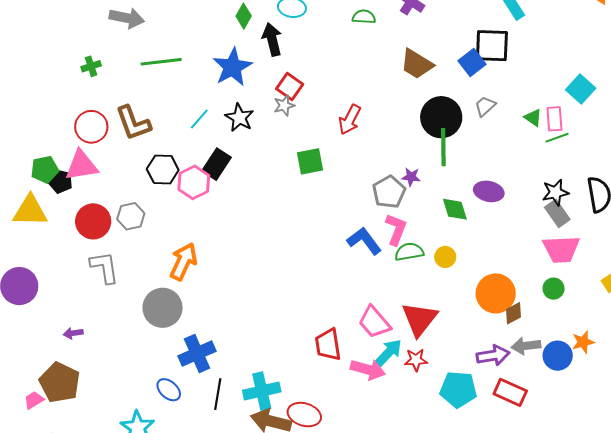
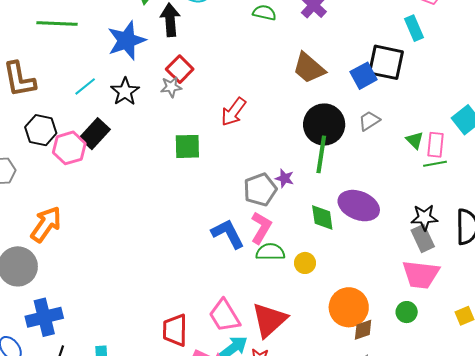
purple ellipse: (489, 191) -> (359, 206), size x1.4

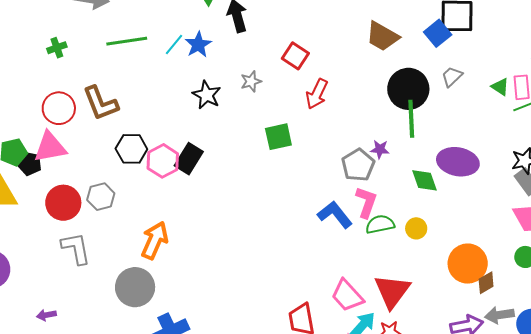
blue star: (127, 41) -> (198, 45), size x0.7
red square: (180, 69) -> (295, 56), moved
cyan line: (85, 86) -> (174, 45), moved
black rectangle: (95, 134) -> (189, 159), moved

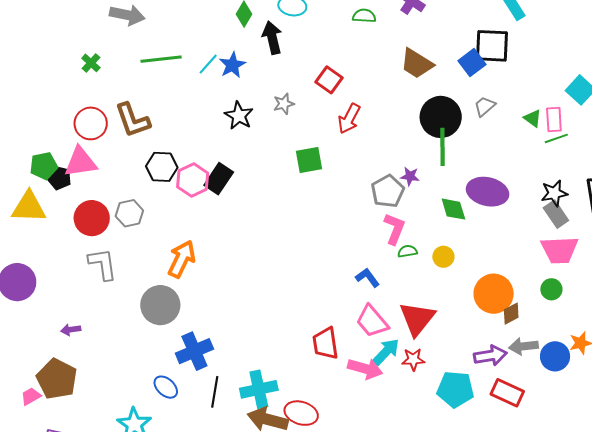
green cross: (57, 48) -> (91, 63), turned -30
blue L-shape: (335, 215) -> (367, 278), moved, size x0.7
green semicircle: (380, 224) -> (407, 251), size x0.7

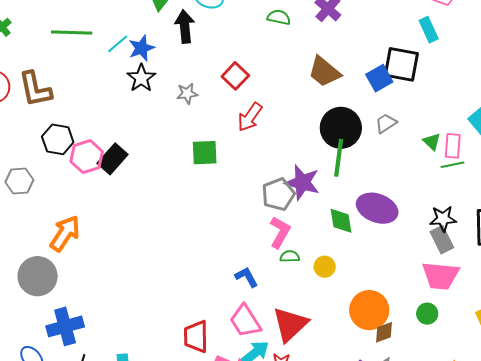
black star: (239, 116) -> (141, 78), moved
purple star: (410, 176) -> (302, 182), size x1.8

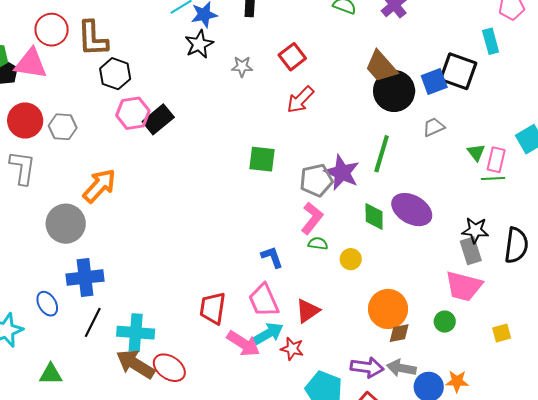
black circle: (341, 128) -> (394, 91), moved
black hexagon: (58, 139) -> (115, 74), moved
green square: (205, 153) -> (262, 159), moved
red triangle: (290, 324) -> (308, 311), size x0.7

